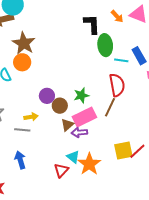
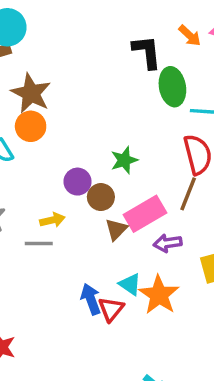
green star: (81, 95) -> (124, 160), moved
purple arrow: (79, 132) -> (168, 243), moved
blue arrow: (20, 160) -> (91, 299), moved

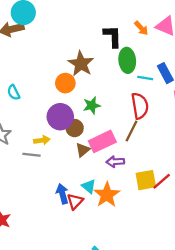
brown star: (31, 93) -> (81, 64), moved
orange circle: (31, 126) -> (65, 83), moved
purple circle: (78, 182) -> (60, 117), size x1.5

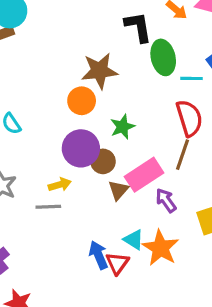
brown star: (81, 64) -> (99, 71), turned -30
purple arrow: (115, 162) -> (166, 200), turned 66

